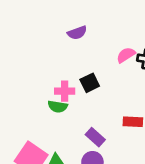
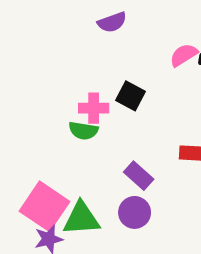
black square: (90, 83) -> (130, 96), turned -36

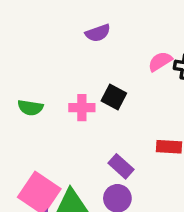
green semicircle: (83, 131) -> (30, 108), moved

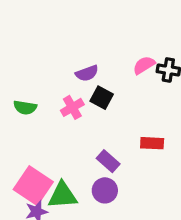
purple semicircle: (98, 33) -> (87, 73), moved
pink cross: (82, 108) -> (72, 107), turned -30

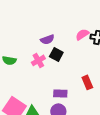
red rectangle: (152, 143) -> (87, 82), turned 64
purple rectangle: (108, 161) -> (60, 93), turned -40

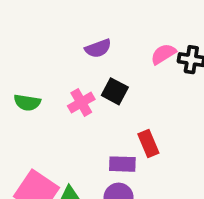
purple semicircle: (47, 39) -> (98, 48), moved
red rectangle: (87, 82) -> (148, 144), moved

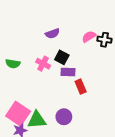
pink cross: (81, 103) -> (43, 64), turned -32
purple rectangle: (122, 164) -> (68, 72), moved

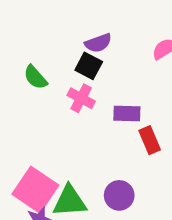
black square: (62, 57) -> (89, 66), moved
green semicircle: (13, 64) -> (35, 77), moved, turned 40

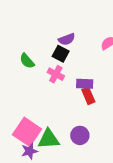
red rectangle: (150, 140) -> (88, 96), moved

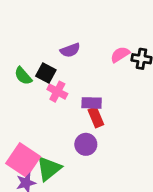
black square: (61, 54) -> (46, 73), moved
purple circle: (80, 135) -> (86, 144), moved
green triangle: (49, 139) -> (49, 169), turned -35

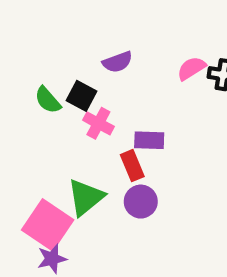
red rectangle: (96, 117) -> (132, 166), moved
green triangle: (49, 169) -> (86, 197), moved

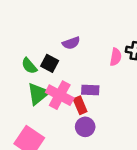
pink semicircle: (191, 68) -> (116, 57), moved, turned 132
pink cross: (98, 123) -> (60, 95), moved, size x1.5
green triangle: (86, 197) -> (38, 94), moved

